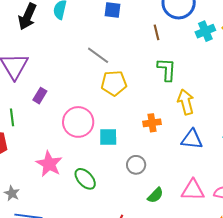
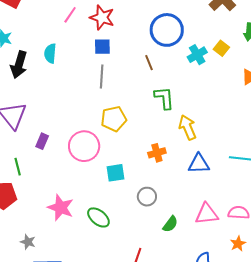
gray line: (98, 55) -> (102, 77), moved, turned 65
pink circle: (78, 122) -> (84, 146), moved

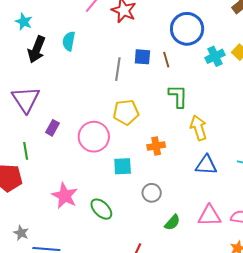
blue square: (102, 47) -> (142, 57), moved
orange cross: (157, 153) -> (156, 146), moved
gray star: (28, 242) -> (21, 233), moved

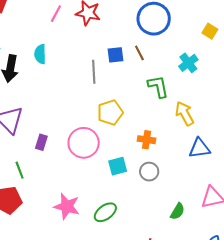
cyan cross: (215, 56) -> (188, 63), moved
orange cross: (156, 146) -> (147, 140), turned 30
gray circle: (152, 193) -> (149, 172), moved
green ellipse: (101, 209) -> (105, 212), turned -70

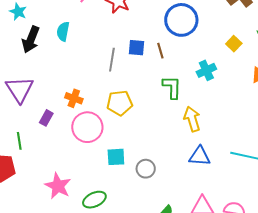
orange cross: (147, 140) -> (74, 98), moved

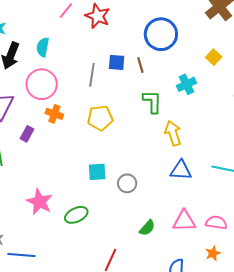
pink circle: (87, 127) -> (42, 84), moved

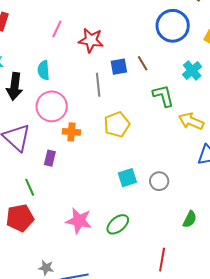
red star: (98, 16) -> (91, 40), moved
blue circle: (161, 34) -> (173, 26), moved
yellow arrow: (173, 133) -> (191, 121), turned -35

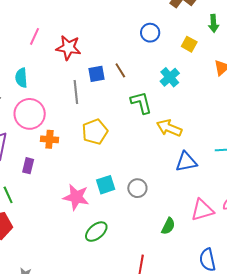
blue circle: (173, 26) -> (150, 33), size x0.6
pink star: (79, 221) -> (76, 197), moved

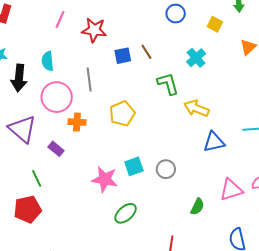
gray line: (76, 92) -> (89, 79), moved
purple rectangle: (28, 166) -> (56, 149), turned -63

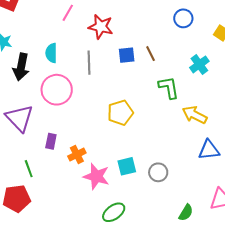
gray line: (89, 79) -> (89, 63), moved
orange cross: (77, 122) -> (77, 155), moved, turned -36
purple rectangle: (56, 149) -> (51, 141), turned 56

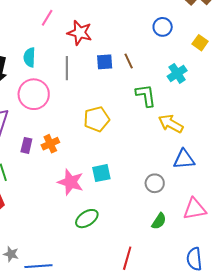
orange cross: (77, 155) -> (50, 144), moved
gray circle: (158, 172) -> (155, 183), moved

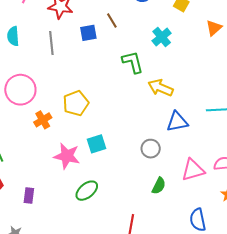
brown line: (129, 61) -> (112, 21), moved
pink circle: (34, 94) -> (20, 90), moved
yellow pentagon: (97, 119) -> (76, 103), moved
purple rectangle: (26, 145) -> (29, 195), moved

